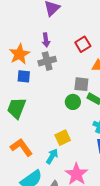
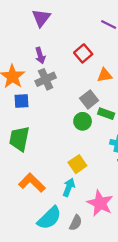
gray square: (81, 84) -> (89, 99), turned -35

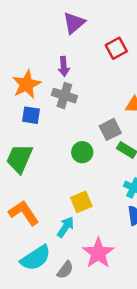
red square: (83, 53) -> (116, 48), moved
gray cross: (46, 79) -> (64, 96), turned 30
green circle: (83, 121) -> (82, 152), moved

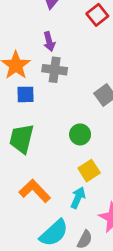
green circle: (82, 152) -> (80, 134), moved

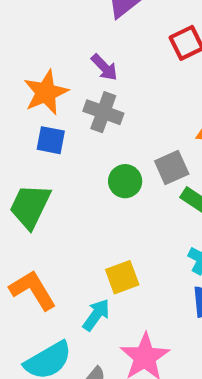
purple arrow: (49, 41) -> (104, 67), turned -42
green circle: (80, 134) -> (125, 181), moved

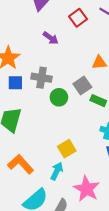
purple arrow: (104, 67) -> (51, 38), moved
gray cross: (103, 112) -> (42, 78), moved

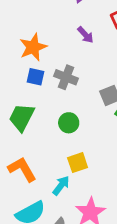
green circle: (59, 97) -> (69, 123), moved

